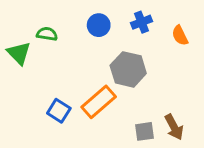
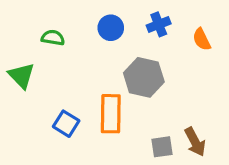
green triangle: (19, 53) -> (21, 76), moved
orange rectangle: (99, 102) -> (111, 114), turned -48

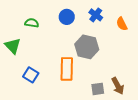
blue cross: (159, 24) -> (96, 15), turned -32
blue square: (66, 124) -> (31, 75), moved

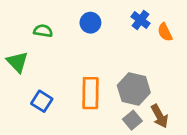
blue cross: (96, 15) -> (141, 20), moved
gray hexagon: (87, 47) -> (134, 89), moved
gray square: (98, 89) -> (132, 120), turned -32

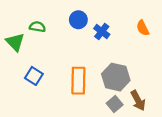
blue cross: (141, 20) -> (102, 31), moved
green triangle: (17, 62) -> (15, 42), moved
blue square: (42, 101) -> (34, 76), moved

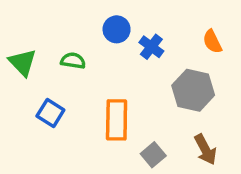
green semicircle: (37, 27) -> (73, 61), moved
gray hexagon: (116, 77) -> (193, 90), moved
gray square: (115, 104) -> (153, 155), moved

